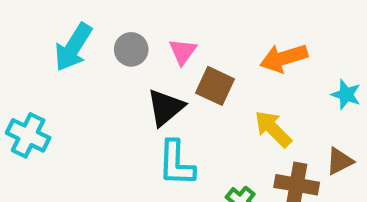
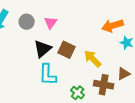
orange arrow: (284, 58) -> (113, 26), moved
brown square: (215, 86) -> (67, 50), moved

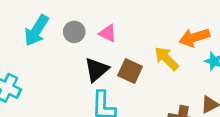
pink triangle: (51, 23) -> (108, 33), turned -40
yellow arrow: (93, 59) -> (166, 58), moved

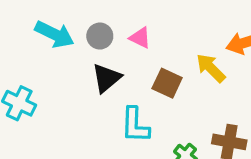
cyan arrow: (36, 30) -> (54, 34), turned -96
black triangle: (97, 70) -> (107, 78), moved

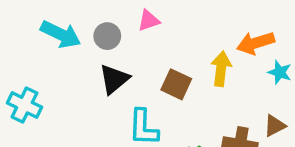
pink triangle: (140, 38) -> (149, 21), moved, turned -45
yellow arrow: (211, 68) -> (221, 69), turned 52

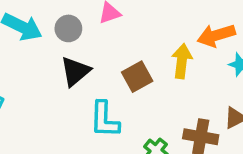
brown square: (176, 84) -> (137, 77), turned 36

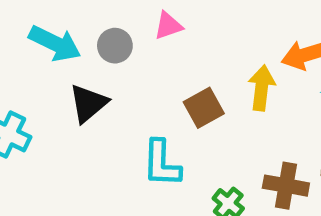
black triangle: (75, 71) -> (88, 103), moved

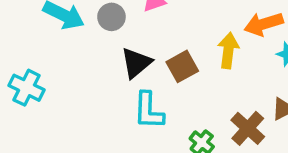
black triangle: (88, 103) -> (136, 63), moved
brown cross: (286, 186) -> (248, 128), turned 32

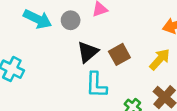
yellow arrow: (228, 51) -> (160, 59), moved, turned 35

